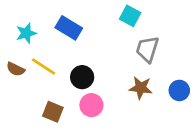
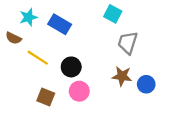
cyan star: (26, 33) -> (28, 17), moved
brown semicircle: (16, 69) -> (13, 38), moved
blue circle: (179, 90) -> (146, 84), moved

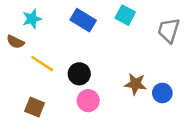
blue rectangle: (60, 24) -> (83, 20), moved
gray trapezoid: (128, 43) -> (169, 30), moved
brown square: (46, 97) -> (35, 107), moved

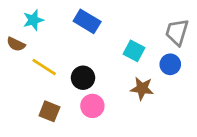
cyan square: (125, 15) -> (134, 51), moved
blue circle: (162, 93) -> (170, 64), moved
brown square: (35, 107) -> (49, 111), moved

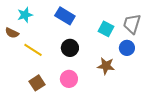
cyan square: (134, 51) -> (106, 29), moved
black circle: (83, 78) -> (70, 48), moved
brown square: (49, 111) -> (37, 83), turned 35

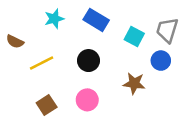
cyan star: (25, 15) -> (54, 19), moved
blue rectangle: (65, 16) -> (96, 20), moved
yellow line: (33, 50) -> (42, 63), turned -60

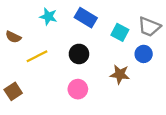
cyan star: (54, 19) -> (48, 17), turned 30
gray trapezoid: (167, 30) -> (149, 27), turned -85
brown square: (47, 105) -> (13, 91), moved

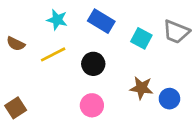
blue circle: (144, 54) -> (169, 99), moved
yellow line: (37, 56) -> (53, 54), moved

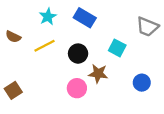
cyan star: (57, 20) -> (48, 17), turned 30
cyan square: (141, 38) -> (117, 48), moved
brown star: (141, 88) -> (98, 74), moved

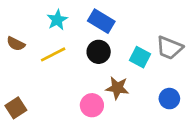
gray trapezoid: (147, 27) -> (169, 48), moved
black circle: (78, 54) -> (99, 52), moved

